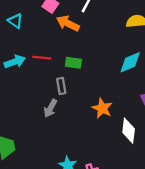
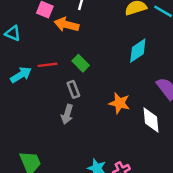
green rectangle: (73, 63) -> (81, 63), turned 49

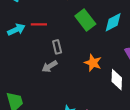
green rectangle: (81, 63) -> (85, 20), moved, size x1.5
gray arrow: (67, 114) -> (50, 66), turned 35

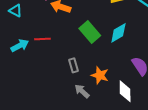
gray rectangle: (57, 47) -> (73, 65), moved
gray arrow: (50, 66) -> (82, 91), moved, turned 77

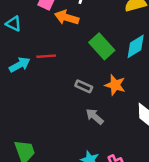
gray rectangle: (73, 65) -> (84, 86), turned -48
orange star: (100, 75) -> (115, 85), moved

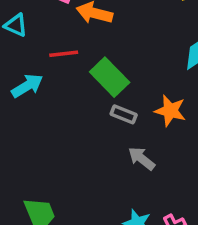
green rectangle: (102, 46) -> (110, 77), moved
red line: (46, 56) -> (64, 54), moved

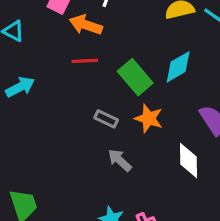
red line: (64, 54) -> (85, 61), moved
green rectangle: (110, 77) -> (135, 77), moved

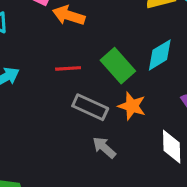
red line: (85, 61) -> (68, 68), moved
gray rectangle: (106, 119) -> (90, 107), size x1.5

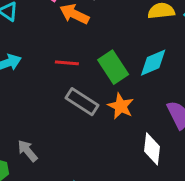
gray arrow: (104, 147) -> (27, 151), moved

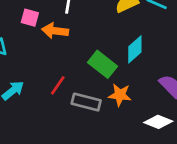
red line: (67, 63) -> (58, 85), moved, turned -42
white diamond: (152, 149) -> (158, 122), turned -56

